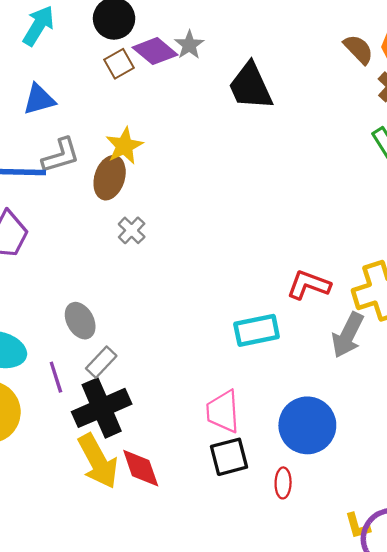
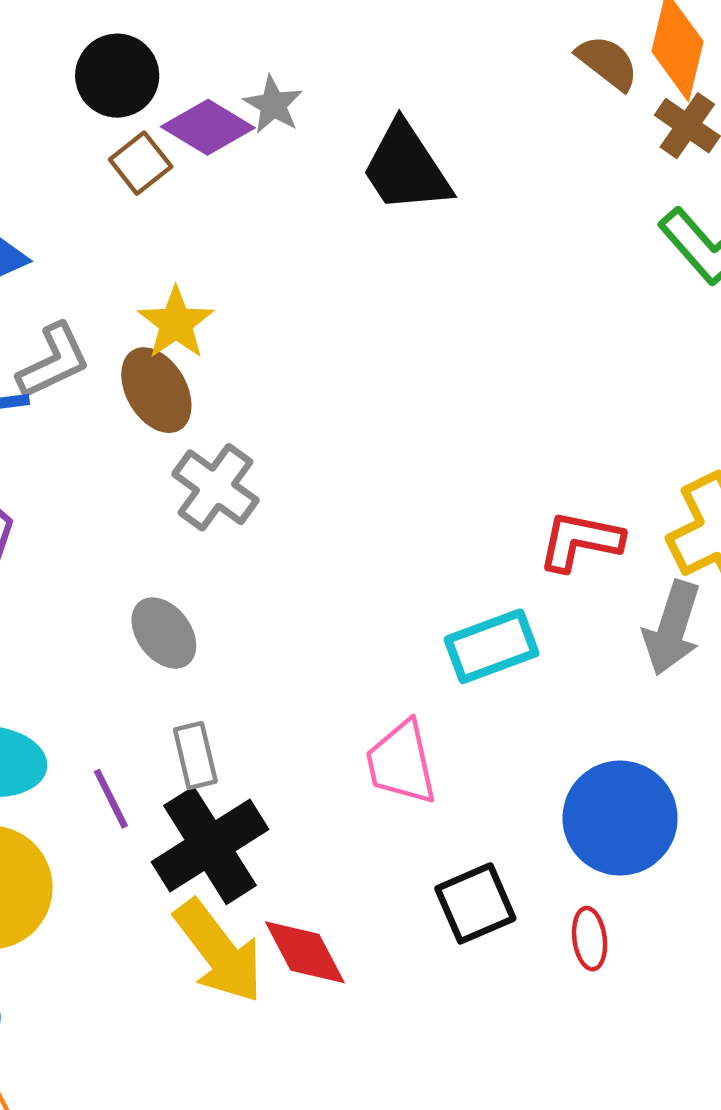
brown ellipse: (110, 178) -> (156, 390), turned -39
gray cross: (132, 230) -> (216, 487), size x1.5
gray ellipse: (80, 321) -> (164, 633), moved
gray rectangle: (101, 362) -> (195, 756), turned -48
pink trapezoid: (223, 411) -> (401, 763), moved

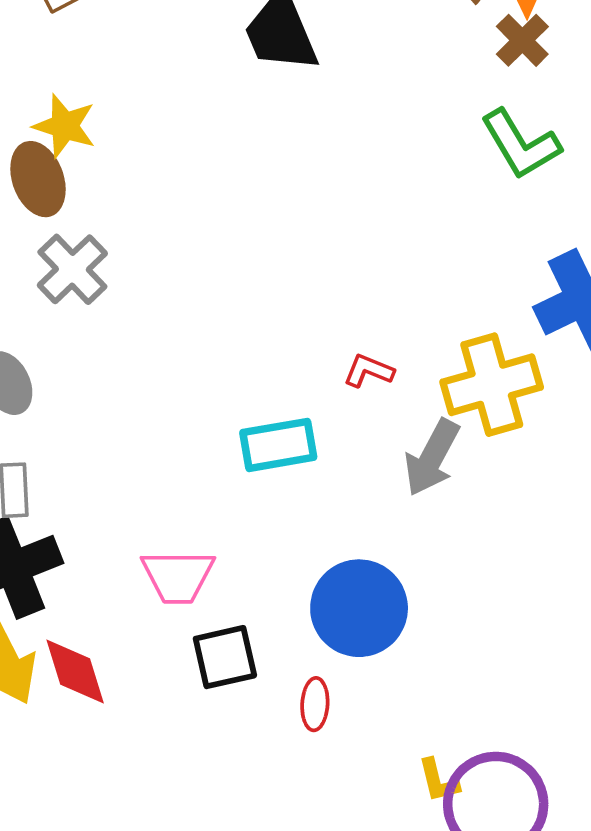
yellow star: (176, 323) -> (65, 126), turned -30
red L-shape: (580, 541) -> (369, 371), size x0.7
pink trapezoid: (401, 763) -> (178, 576), moved, turned -88

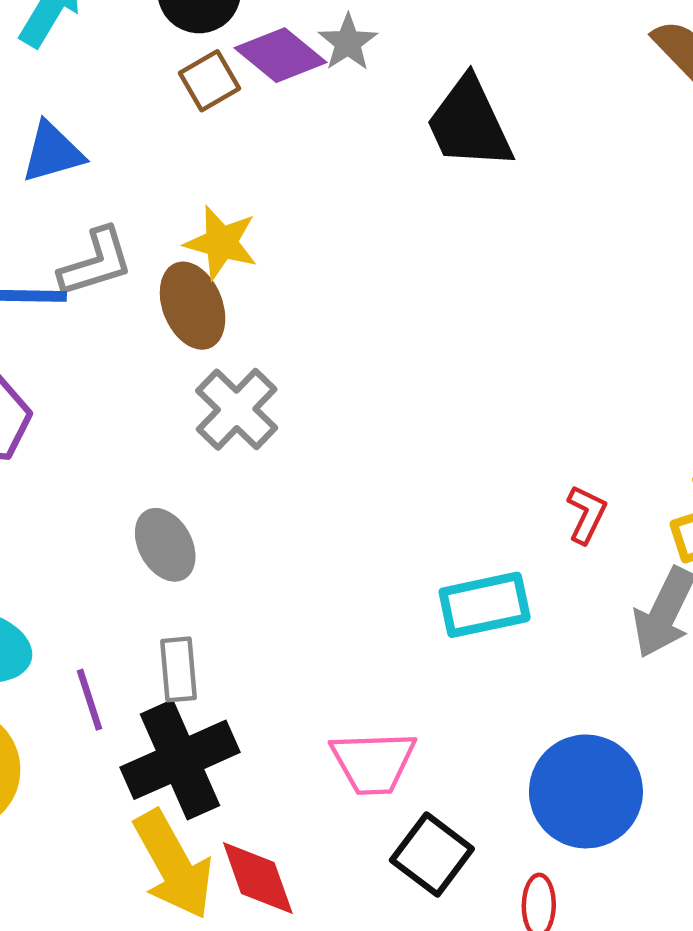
red L-shape: (369, 371) -> (586, 514), turned 96
black square: (225, 657) -> (432, 854), turned -38

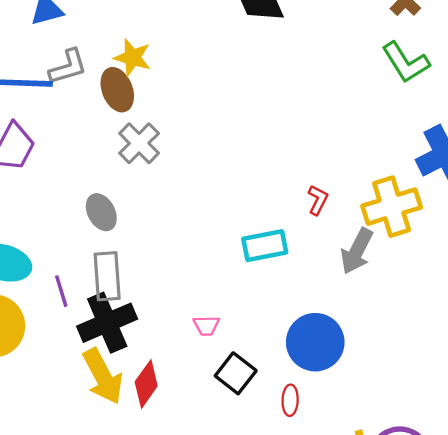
gray rectangle: (178, 669) -> (107, 276), size x1.5
pink trapezoid: (373, 763) -> (206, 326), size x0.6
red diamond: (258, 878) -> (146, 384), turned 54

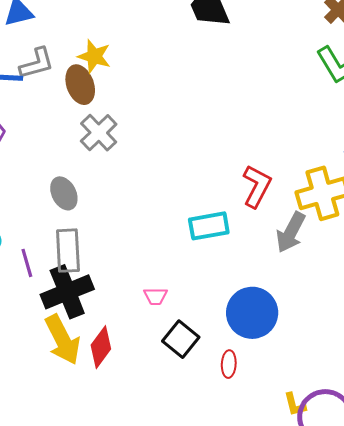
red L-shape: (318, 200) -> (257, 186), size x1.6

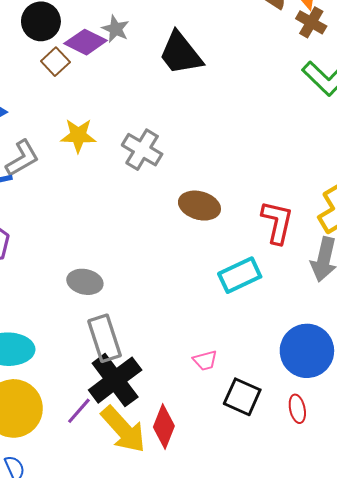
brown ellipse: (80, 85) -> (199, 206), moved, turned -39
gray cross: (99, 133) -> (142, 150), moved
gray ellipse: (64, 193) -> (85, 282), turned -36
purple line: (27, 263) -> (79, 411), moved, turned 72

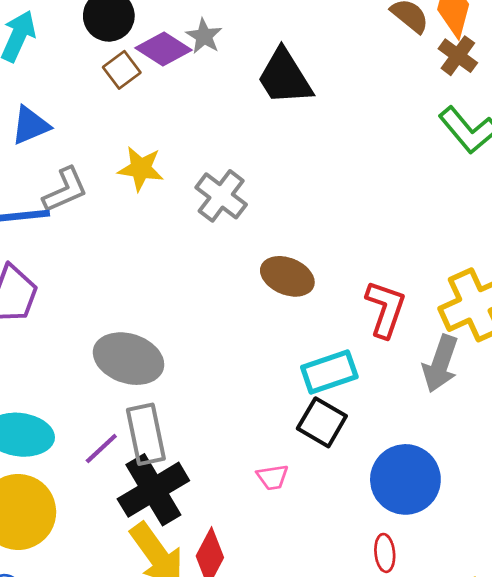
gray ellipse: (85, 282) -> (129, 359), size x1.5
black square: (242, 397) -> (322, 422), moved
purple line: (79, 411) -> (101, 448), moved

